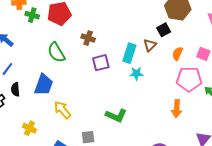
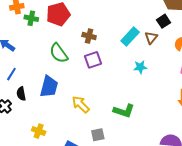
cyan rectangle: (129, 53) -> (130, 36), moved, turned 30
purple square: (101, 63) -> (93, 60), moved
yellow arrow: (62, 110) -> (81, 104), moved

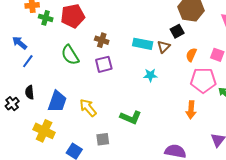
cyan rectangle: (130, 36) -> (143, 44), turned 54
blue line: (11, 74) -> (28, 61), moved
blue trapezoid: (49, 87) -> (57, 101), moved
yellow cross: (39, 131) -> (44, 131), size x1.5

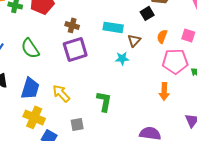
brown triangle: (164, 47) -> (134, 40), moved
green semicircle: (70, 55) -> (30, 48), moved
purple square: (104, 64) -> (75, 49), size x1.4
green L-shape: (131, 117) -> (104, 101), turned -100
yellow cross: (44, 131) -> (34, 117), moved

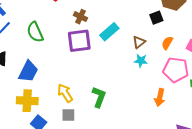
cyan rectangle: (113, 27) -> (109, 32), moved, turned -60
cyan star: (122, 58) -> (141, 61), moved
yellow arrow: (61, 93) -> (65, 93), moved
yellow cross: (34, 117) -> (27, 101), turned -30

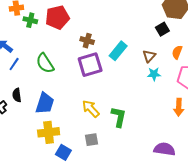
yellow arrow: (65, 93) -> (91, 109), moved

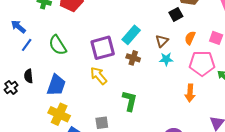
brown cross: (87, 41) -> (133, 58), moved
yellow arrow: (91, 109) -> (99, 76), moved
yellow cross: (49, 132) -> (59, 114), turned 30

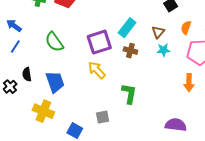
blue line: (27, 45) -> (15, 47), moved
blue trapezoid: (56, 85) -> (55, 82), turned -35
yellow cross: (59, 114) -> (43, 111), moved

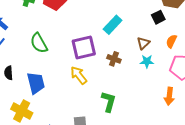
cyan rectangle: (127, 28) -> (113, 25), moved

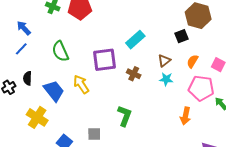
yellow arrow: (79, 75) -> (81, 84), moved
blue trapezoid: (36, 83) -> (54, 91), turned -30

